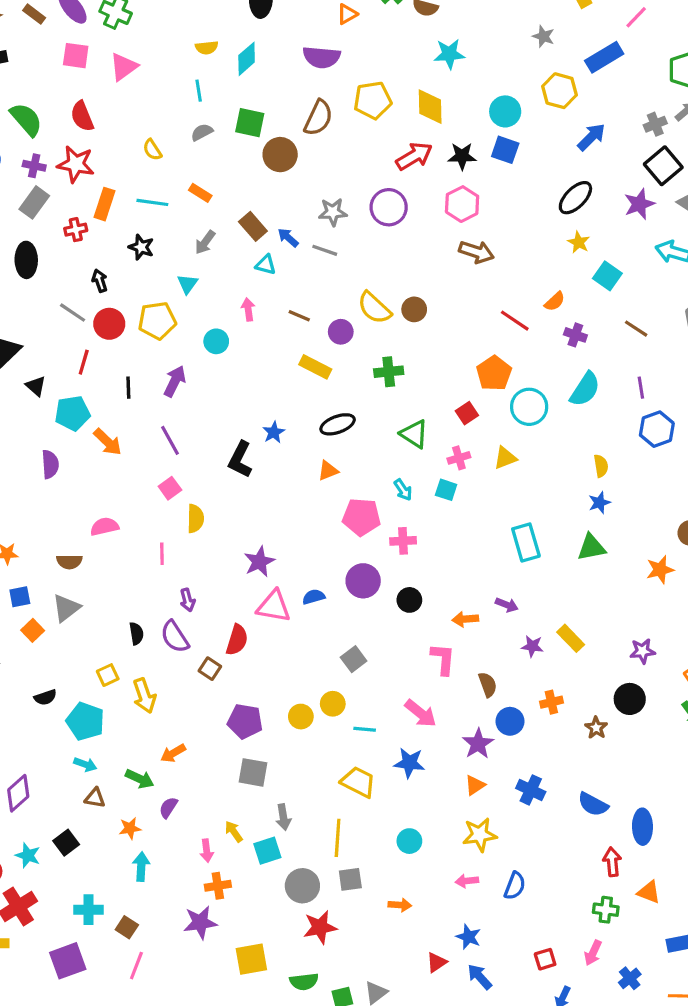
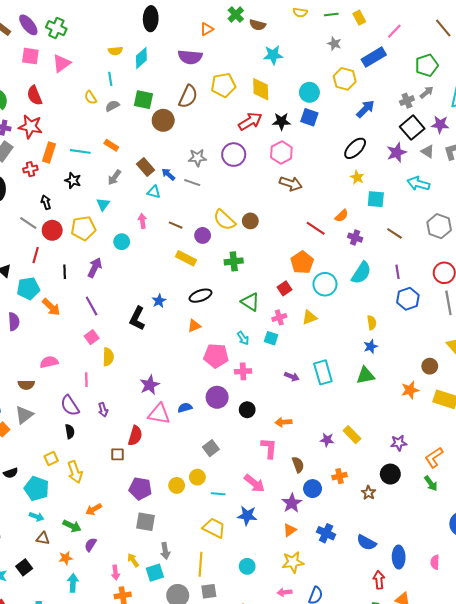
yellow semicircle: (152, 150) -> (91, 98), moved
cyan square: (607, 276) -> (376, 199), turned -30
purple arrow: (507, 605) -> (292, 377), moved
purple semicircle: (175, 637) -> (70, 406), moved
brown square: (210, 669) -> (118, 454), turned -32

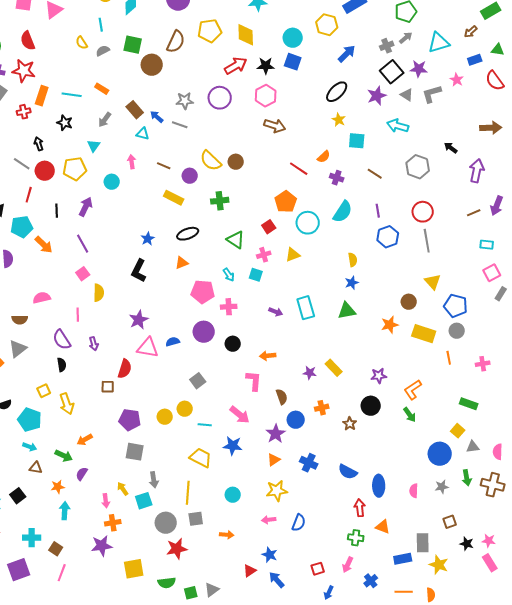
black L-shape: (137, 318) -> (139, 271), moved

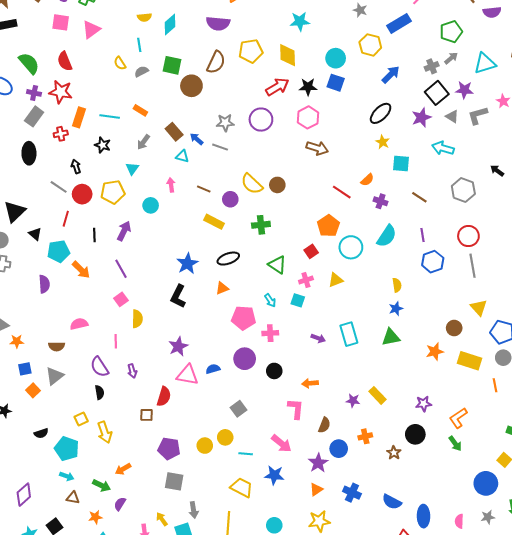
blue star: (148, 239) -> (187, 264), size x1.5
brown semicircle: (282, 397) -> (324, 425), turned 42

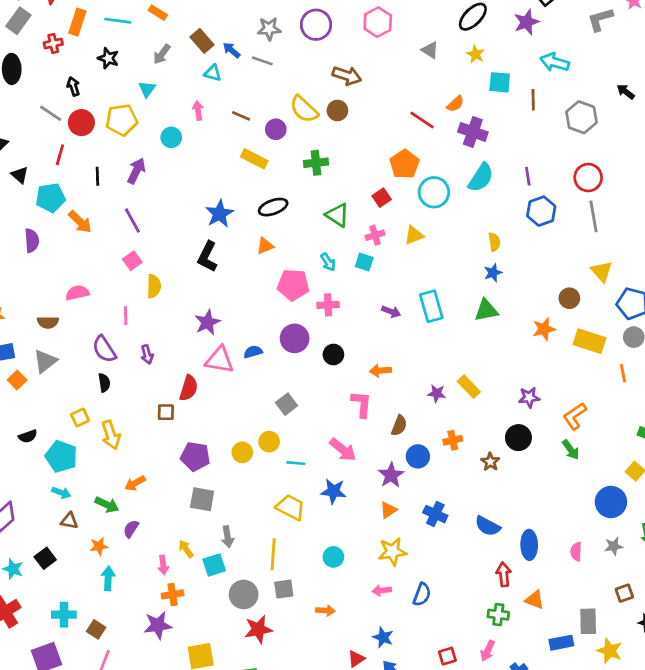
gray triangle: (452, 116) -> (430, 50), moved
brown arrow: (317, 148) -> (347, 76), moved
brown line: (419, 197) -> (533, 100), moved, turned 56
purple cross: (381, 201) -> (473, 132), size x1.5

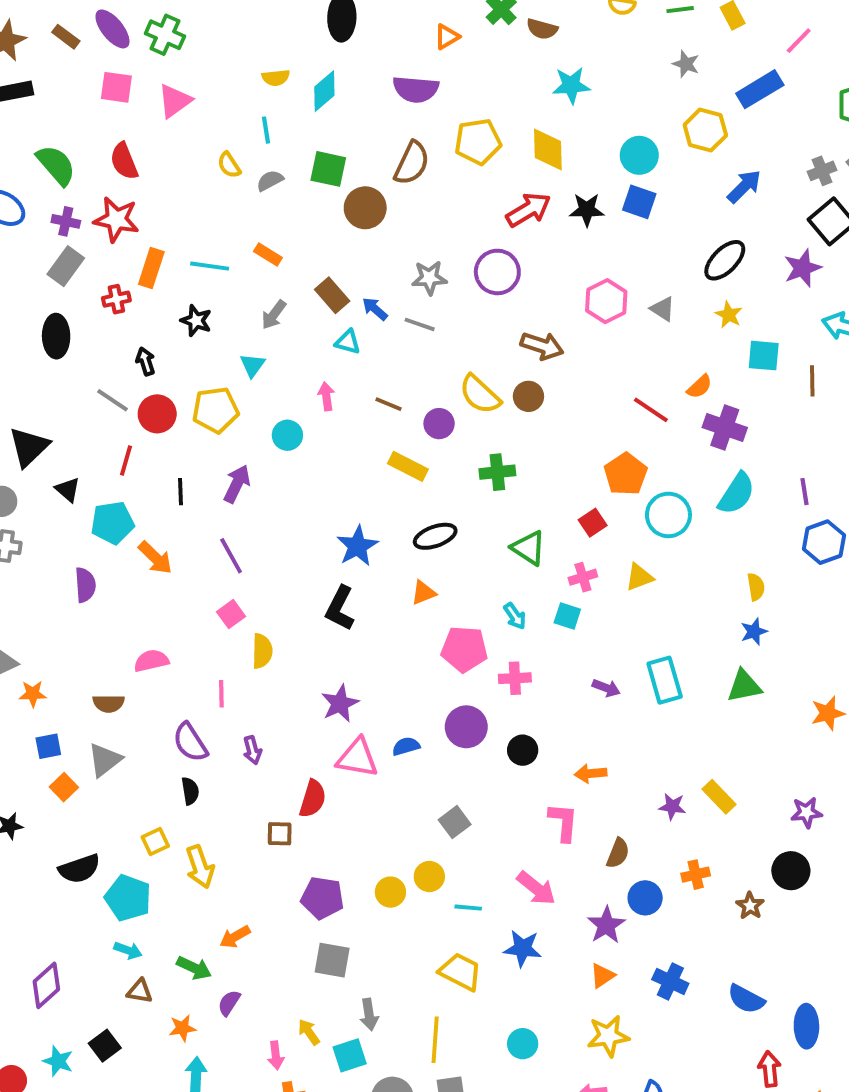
pink hexagon: (378, 22) -> (606, 301), moved
black semicircle: (28, 436) -> (79, 869), size x1.5

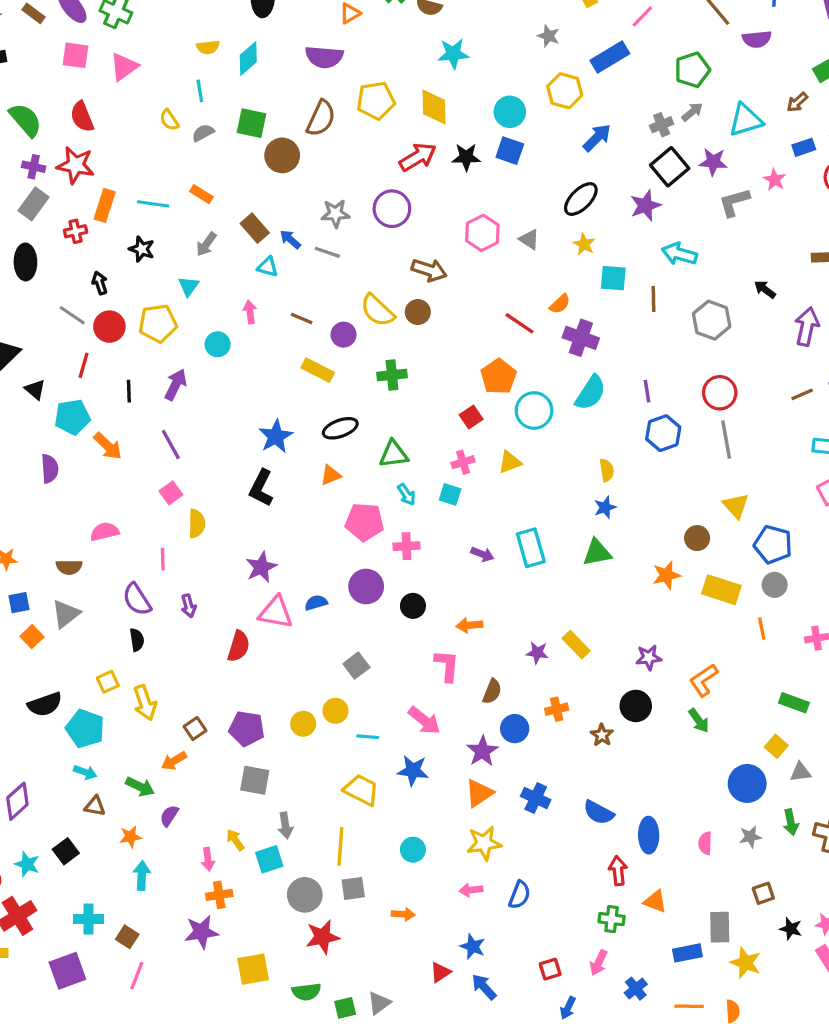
green triangle: (528, 548) -> (394, 454), moved, turned -40
brown square: (280, 834) -> (195, 729), moved, turned -35
orange triangle: (602, 976) -> (479, 793), size x1.4

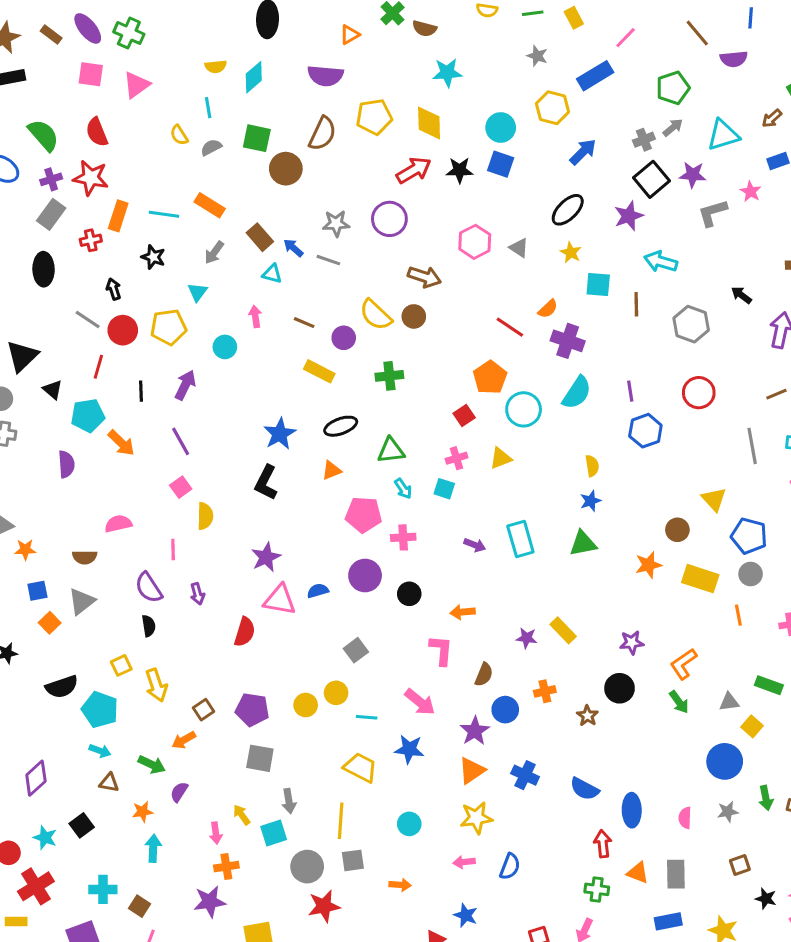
purple cross: (34, 167) -> (51, 179), turned -30
orange rectangle: (201, 194) -> (210, 205), size x1.4
gray line: (726, 440) -> (752, 446), moved
gray triangle: (800, 772) -> (729, 702), moved
gray rectangle: (720, 927) -> (676, 874), moved

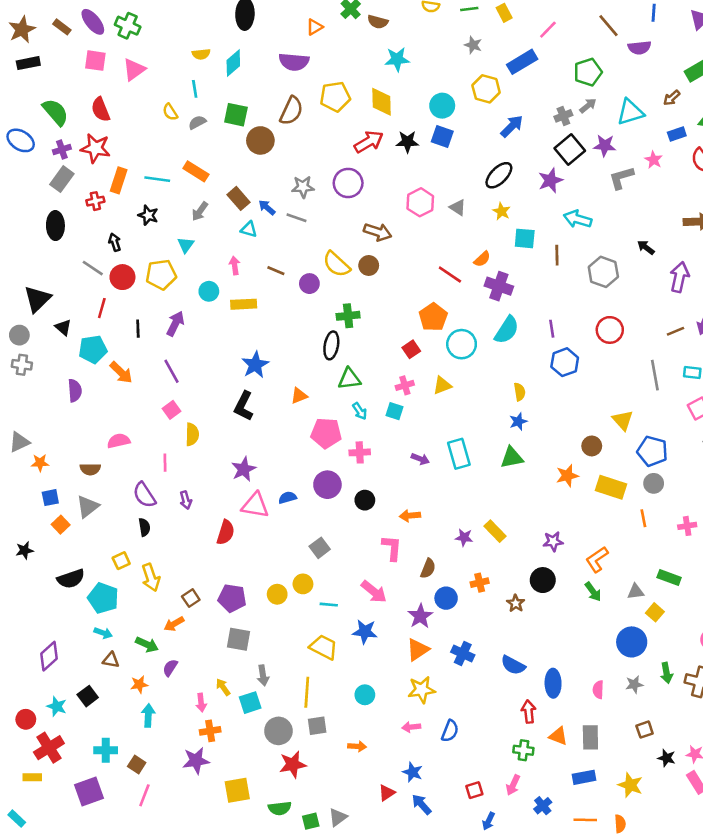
yellow rectangle: (319, 371) -> (244, 304), moved, turned -30
black ellipse: (341, 426) -> (331, 345), moved, turned -60

